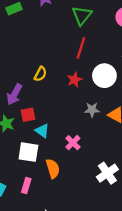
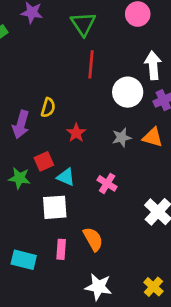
red star: (74, 80) -> (76, 133), moved
purple arrow: (14, 94) -> (21, 124), moved
orange semicircle: (53, 169) -> (93, 239), moved

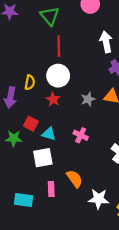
white circle: (128, 92) -> (58, 76), moved
red square: (44, 161) -> (31, 124), turned -32
white star: (98, 287) -> (99, 199), moved

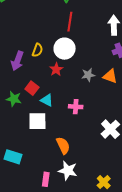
pink cross: (81, 135) -> (76, 107), turned -32
pink rectangle: (51, 189) -> (46, 179), moved
white star: (99, 199) -> (68, 171), moved

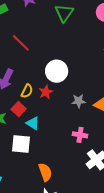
red line: (70, 22) -> (21, 43), moved, turned -60
yellow semicircle: (37, 50) -> (27, 91), moved
pink cross: (76, 107) -> (80, 135), moved

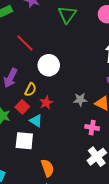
white circle: (57, 71) -> (49, 65), moved
red star: (46, 92) -> (46, 103), moved
pink cross: (80, 135) -> (92, 128), moved

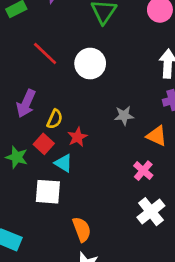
white circle: (49, 65) -> (90, 64), moved
gray star: (80, 100) -> (124, 116), moved
pink cross: (92, 128) -> (143, 171), turned 32

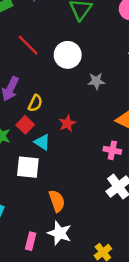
gray star: (124, 116) -> (96, 81), moved
red star: (77, 137) -> (67, 123), moved
pink cross: (143, 171) -> (112, 150), turned -30

